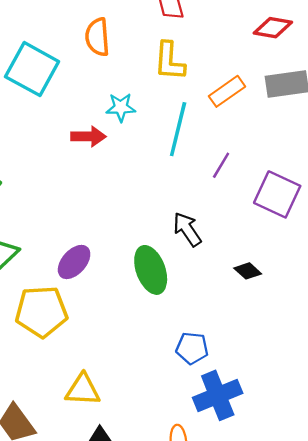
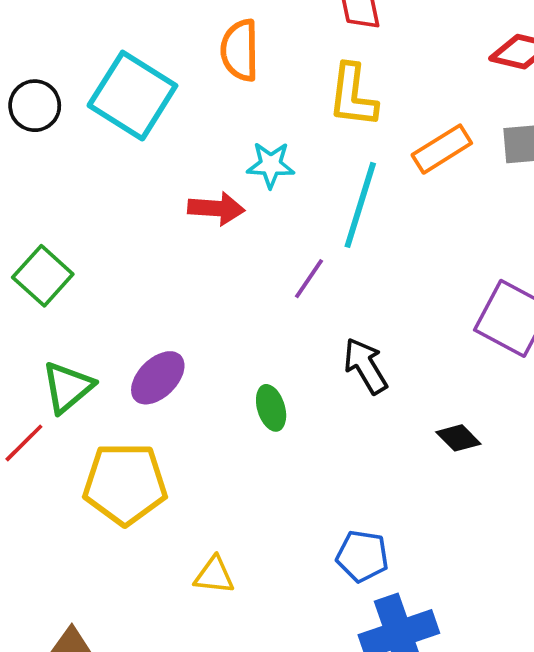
purple line: (221, 165) -> (309, 279), moved
purple ellipse: (74, 262) -> (158, 378), moved
green ellipse: (151, 270) -> (271, 408), moved, size x0.6
yellow triangle: (83, 390) -> (214, 575), moved, size x0.7

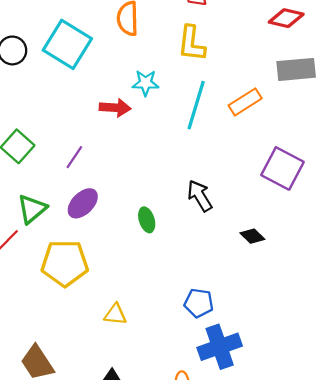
orange rectangle: (442, 149) -> (245, 102), moved
purple line: (309, 279) -> (74, 157), moved

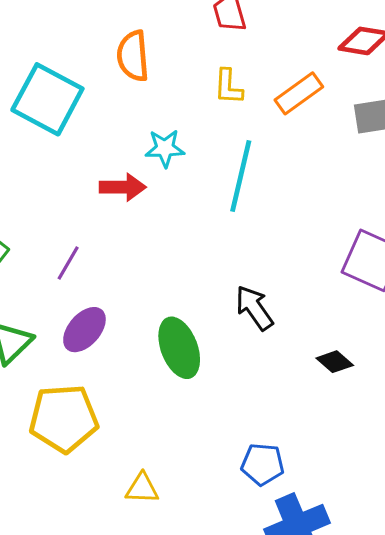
yellow L-shape: (192, 44) -> (228, 87), size x0.7
orange rectangle: (245, 102) -> (299, 93), moved
green ellipse: (147, 220) -> (179, 348), size x1.6

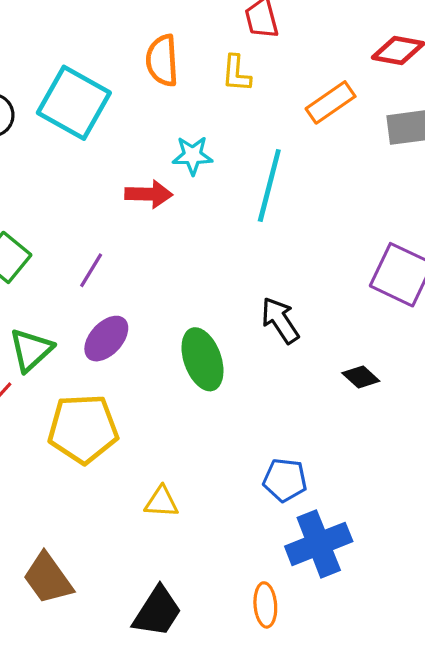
yellow L-shape: (228, 87) -> (236, 73), moved

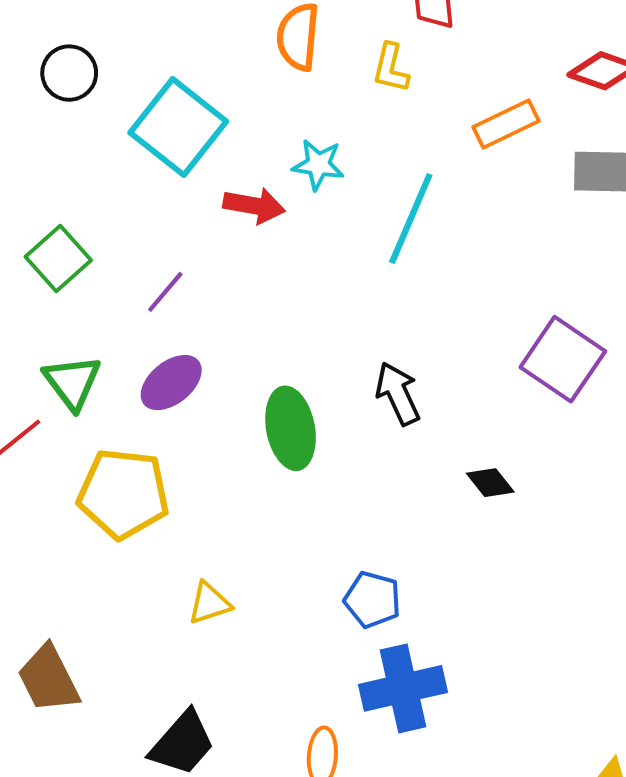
cyan square: (74, 103) -> (178, 127), moved
green triangle: (31, 350) -> (72, 382), turned -33
yellow triangle: (162, 502) -> (210, 603), turned -30

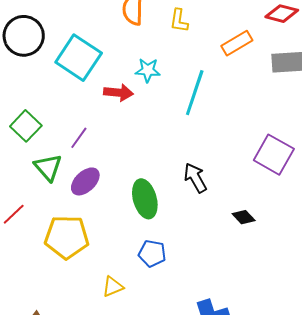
black circle: (69, 73) -> (24, 36), size x1.5
green triangle: (72, 382) -> (48, 167), moved
blue pentagon: (372, 600) -> (152, 253), moved

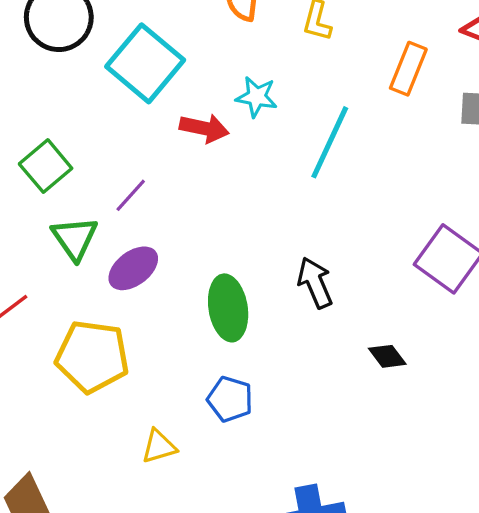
orange rectangle: (237, 43) -> (408, 69), turned -44

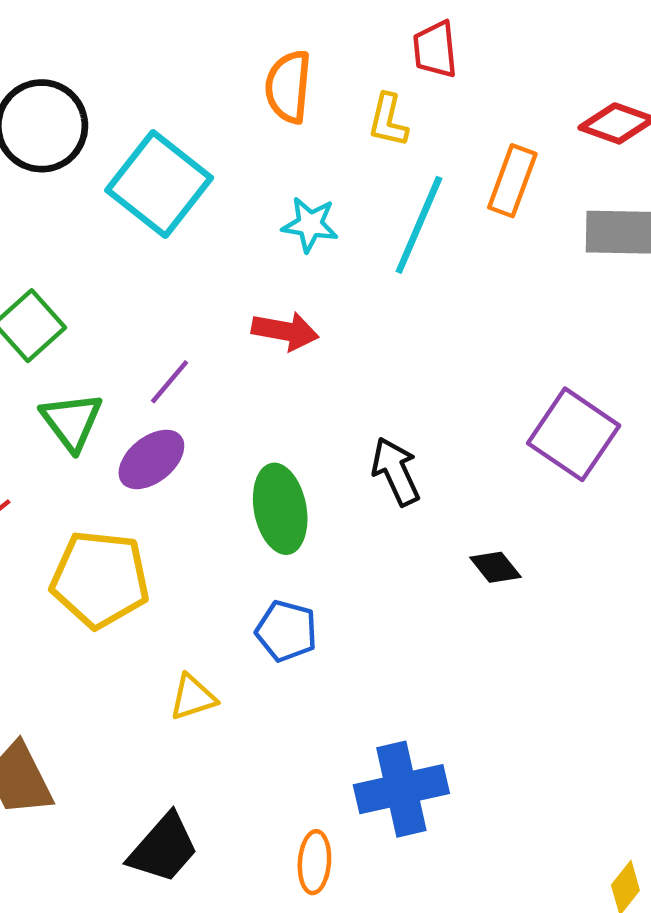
red arrow: (204, 128) -> (285, 331), moved
cyan line: (330, 142) -> (419, 225), moved
purple line: (131, 195) -> (170, 382), moved

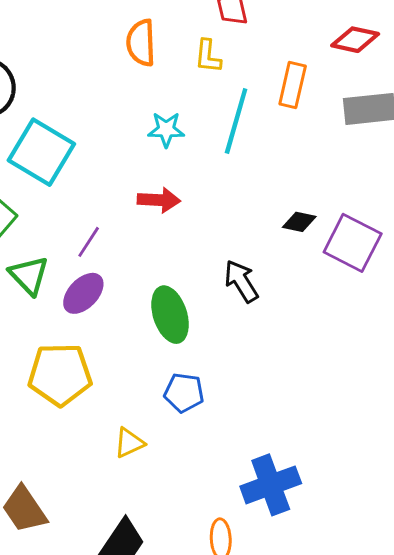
cyan square: (159, 184) -> (41, 152), moved
black diamond: (495, 567) -> (299, 222), moved, turned -32

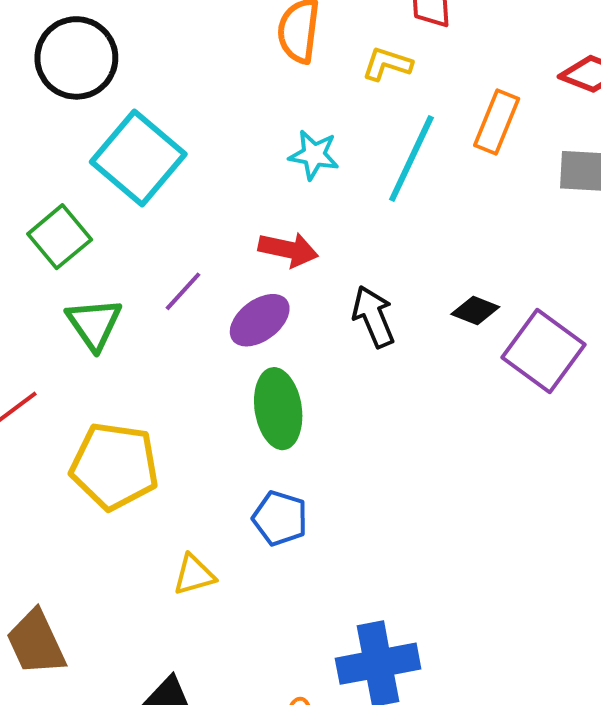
yellow L-shape: (208, 56) -> (387, 64), turned 93
black arrow: (241, 281) -> (373, 317), moved
purple ellipse: (83, 293) -> (260, 320), moved

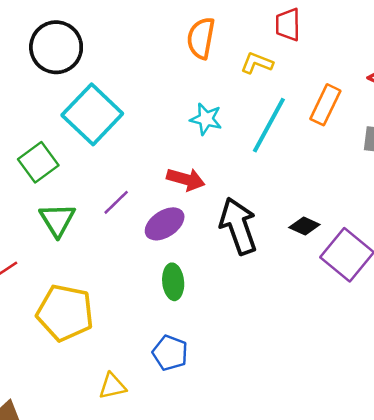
black arrow: (373, 317) -> (238, 226), size x1.4
green ellipse: (278, 409) -> (173, 282), size x0.7

